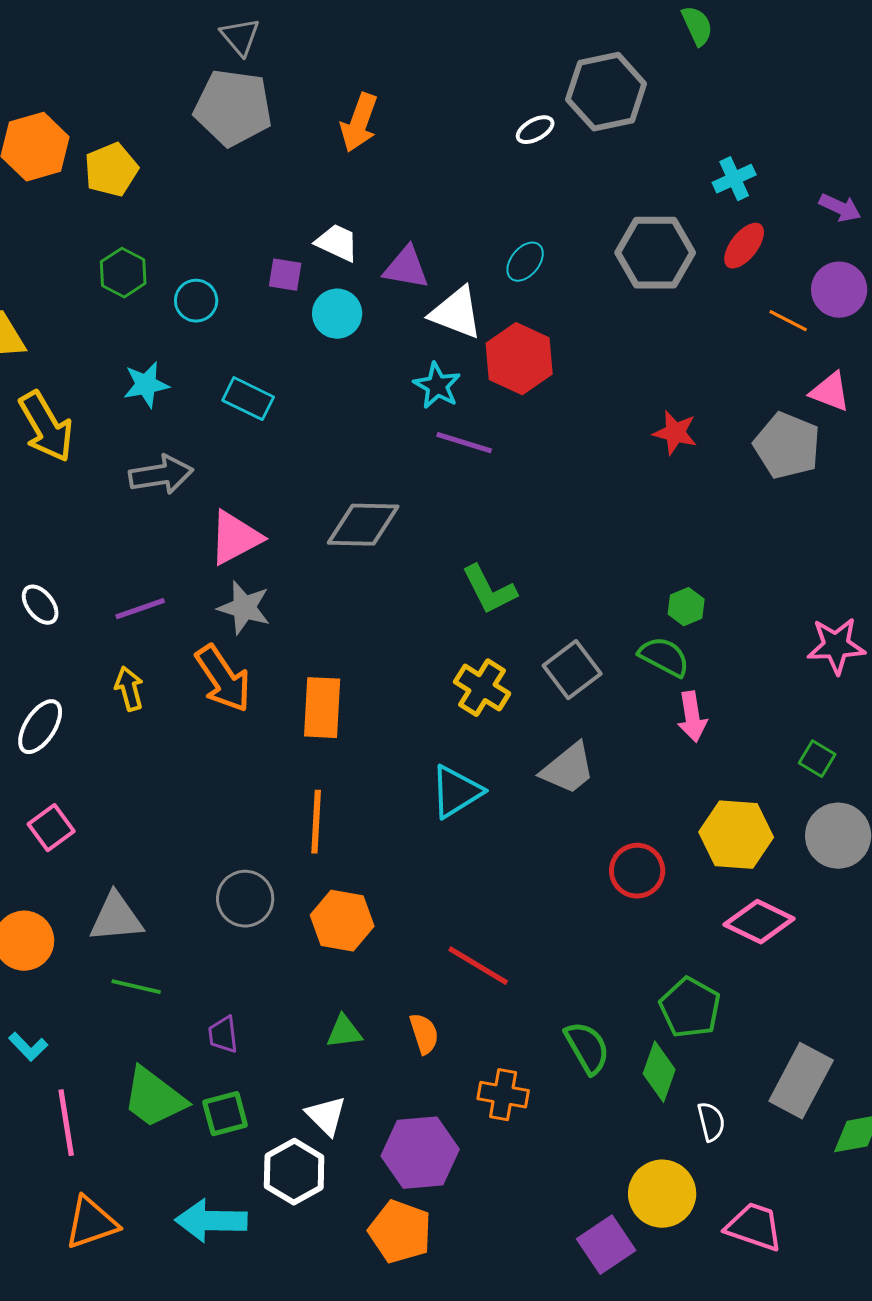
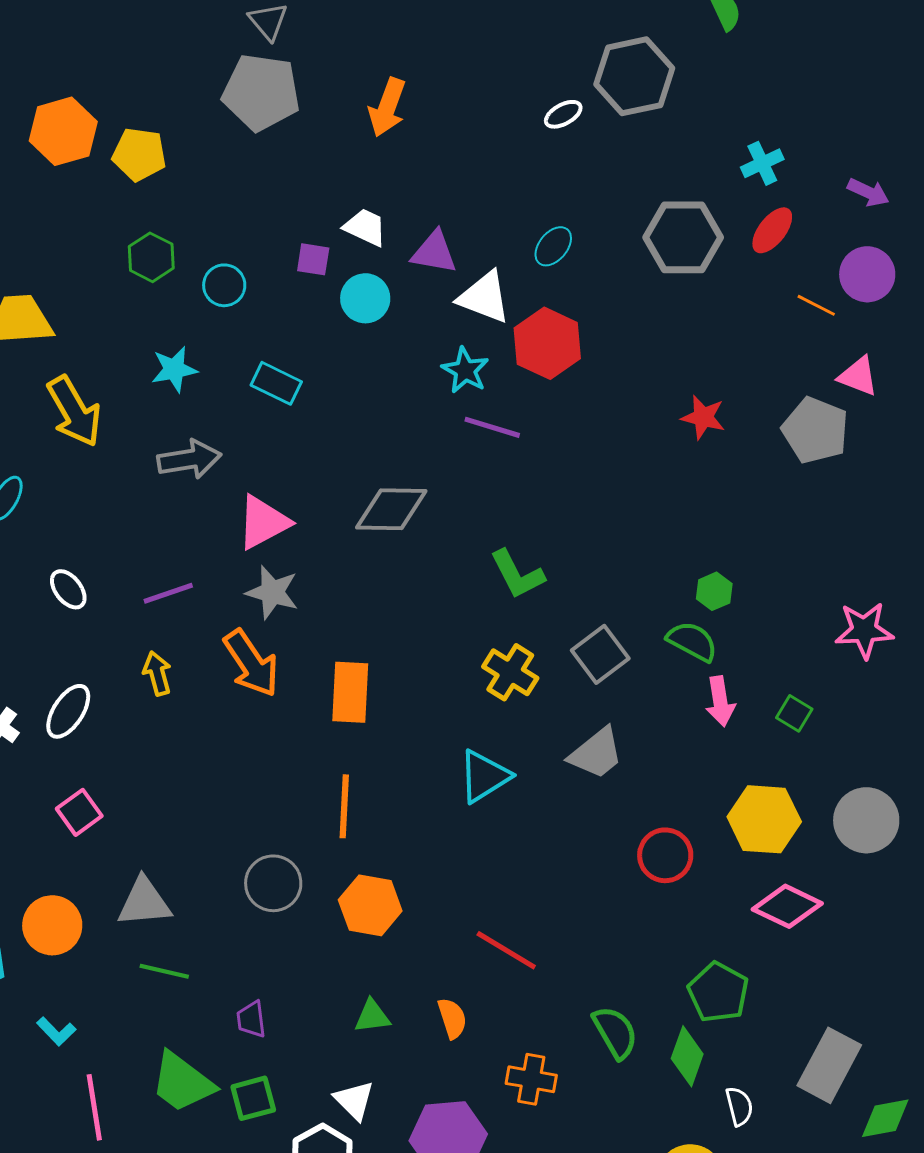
yellow pentagon: (111, 170) -> (139, 154), turned 30
green square: (817, 759) -> (794, 713), moved

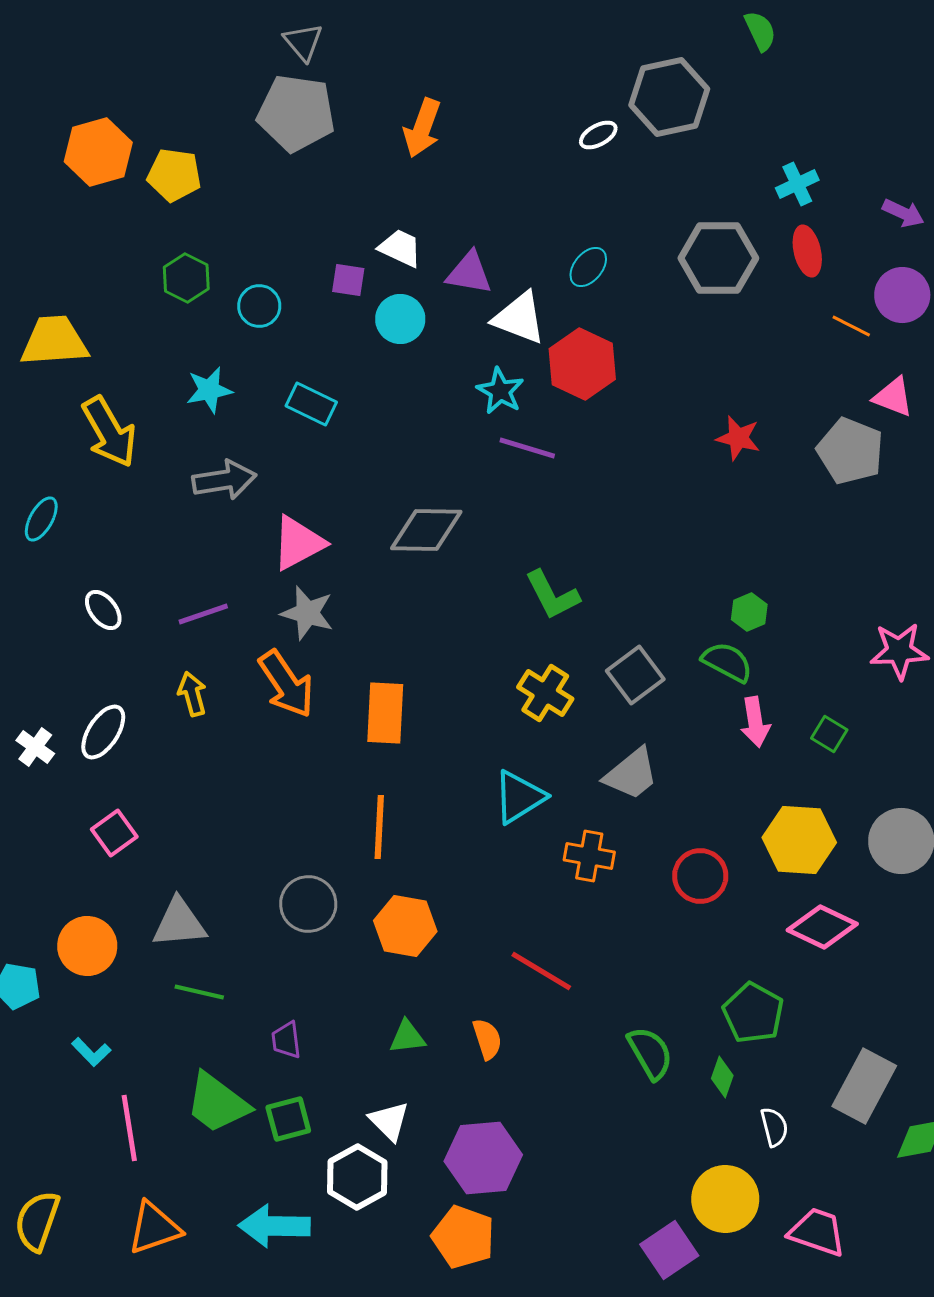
red ellipse: (772, 230) -> (807, 251), turned -51
green diamond: (687, 1056) -> (722, 1077), size x0.7
orange cross: (531, 1079) -> (589, 856), moved

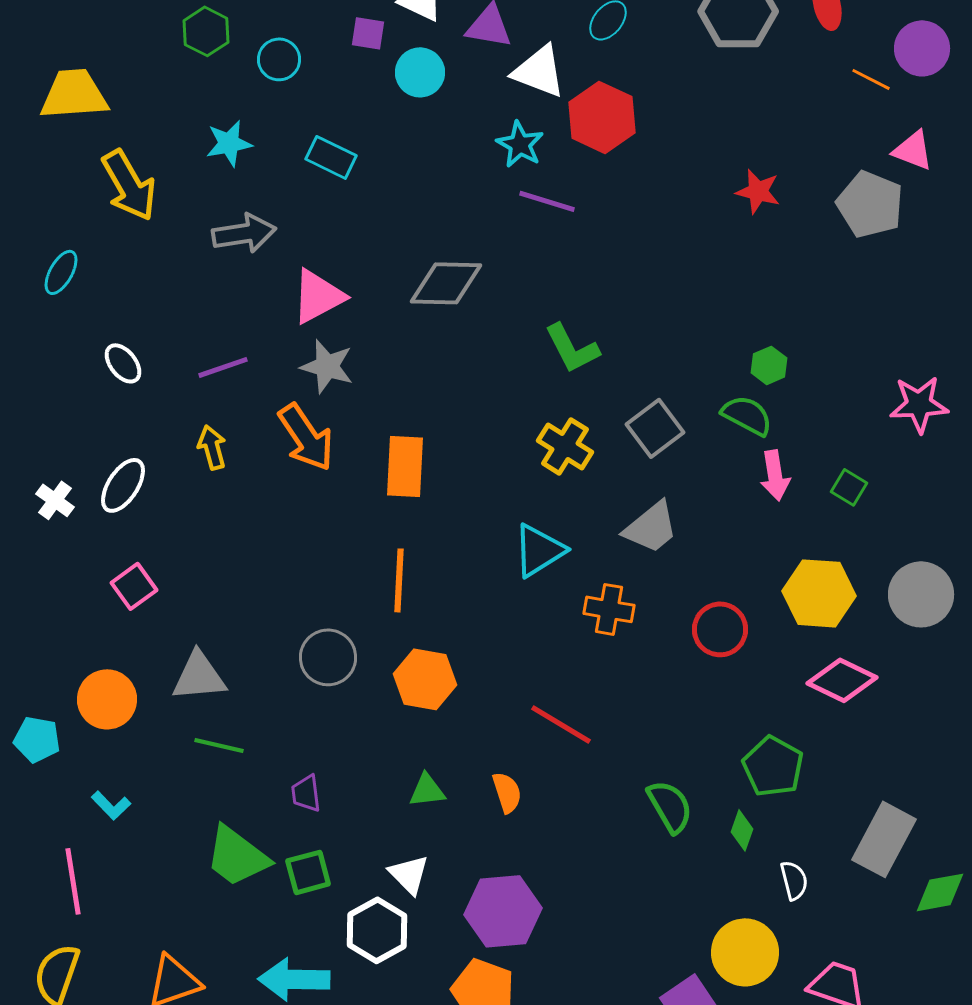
pink line: (129, 1128) -> (73, 881), moved

